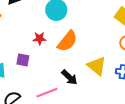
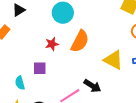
black arrow: (69, 77) -> (92, 86), moved

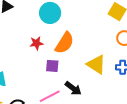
purple square: (40, 68) -> (52, 66), moved

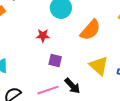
orange semicircle: (64, 43) -> (90, 30), moved

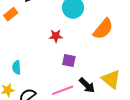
yellow triangle: (99, 66) -> (111, 79), moved

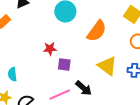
red star: (56, 36) -> (50, 49), moved
yellow triangle: (111, 79) -> (107, 66), moved

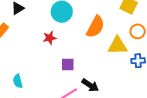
red star: (50, 49) -> (50, 38), moved
yellow triangle: (107, 66) -> (118, 46), moved, turned -30

